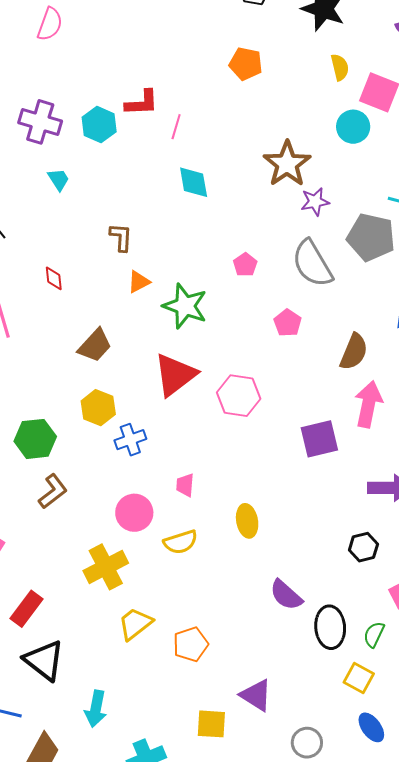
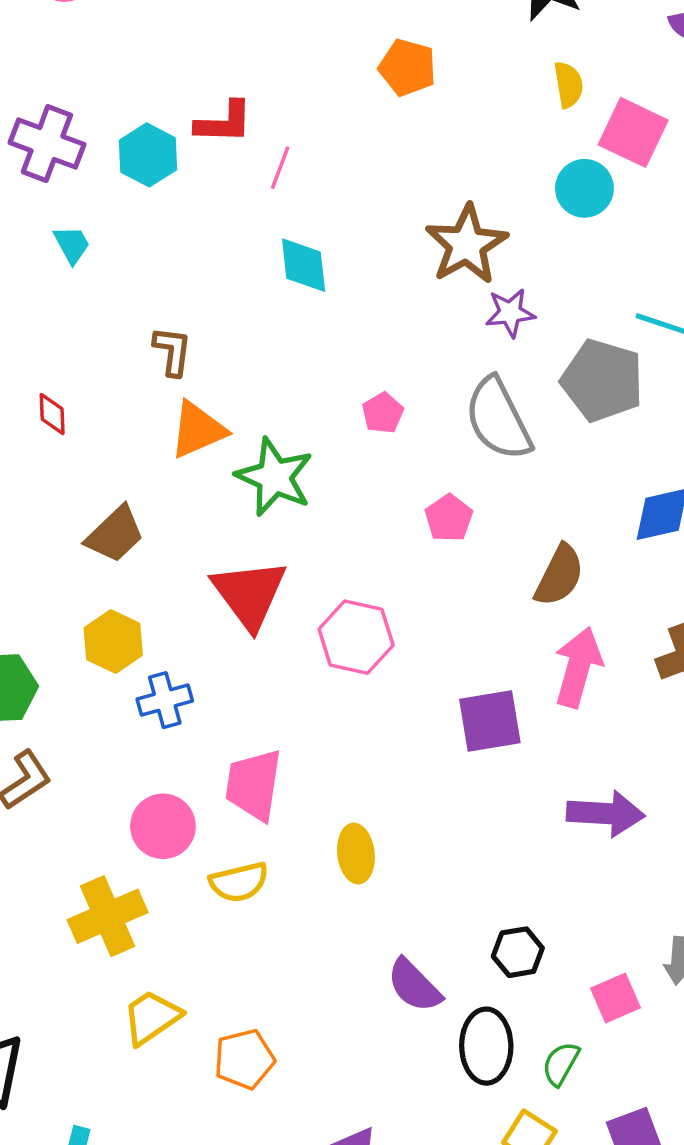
orange triangle: (139, 282) -> (198, 430), size x1.5
red triangle: (175, 375) -> (249, 594), turned -33
pink trapezoid: (185, 485) -> (254, 785), size x1.8
black hexagon: (363, 547) -> (518, 952), moved

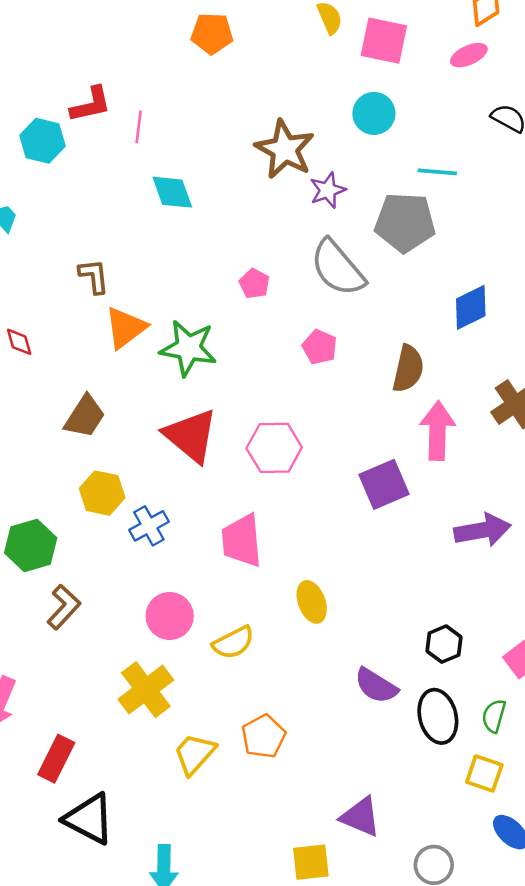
cyan circle: (584, 188) -> (374, 113), moved
pink trapezoid: (254, 785) -> (242, 541), moved
orange pentagon: (244, 1059) -> (263, 736), moved

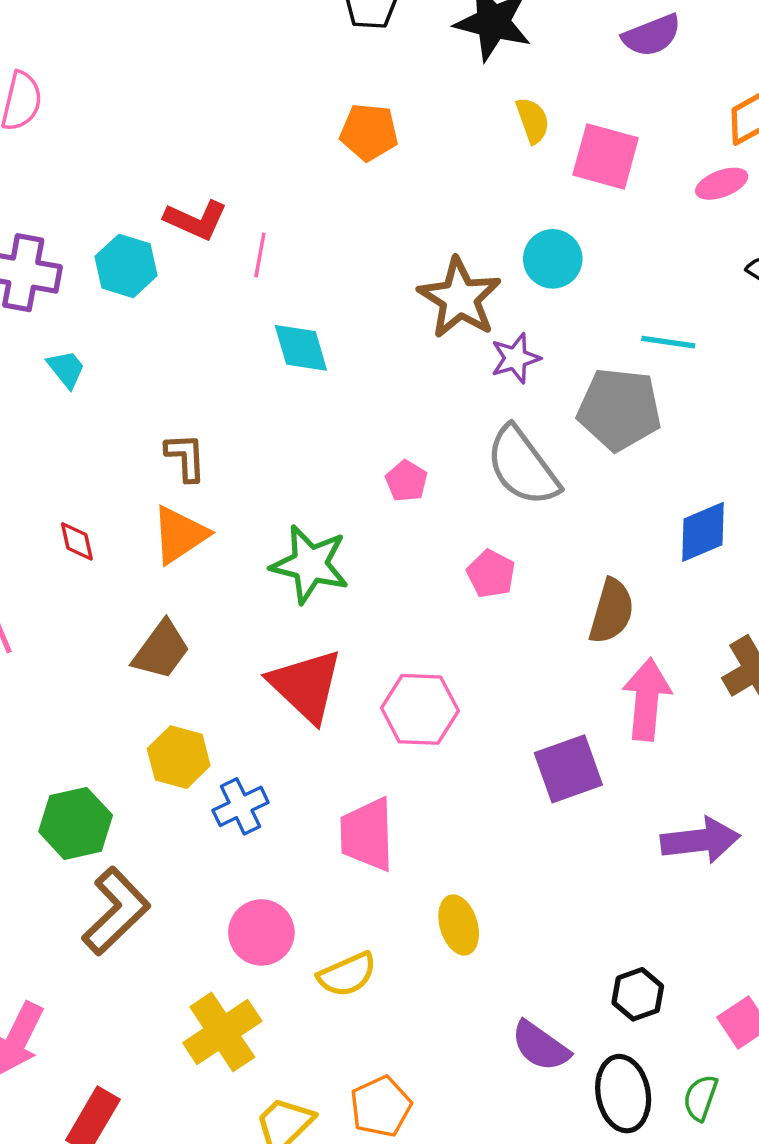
red L-shape: (91, 104) -> (196, 220), turned 33
cyan circle: (374, 113) -> (553, 259), moved
orange triangle: (126, 328) -> (180, 535), moved
brown L-shape: (64, 607) -> (116, 911), size x1.4

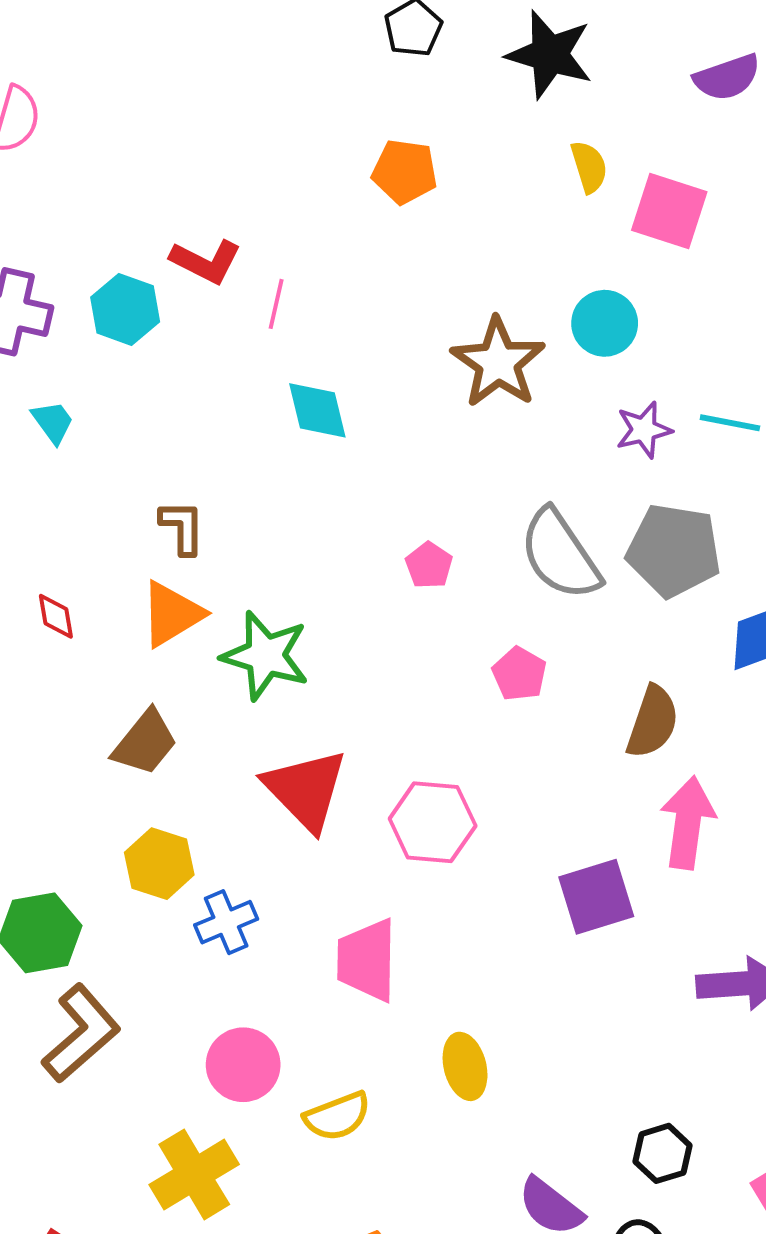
purple star: (515, 358) -> (644, 430), moved
gray pentagon: (619, 409) -> (674, 550), moved
green star: (310, 564) -> (265, 656), moved

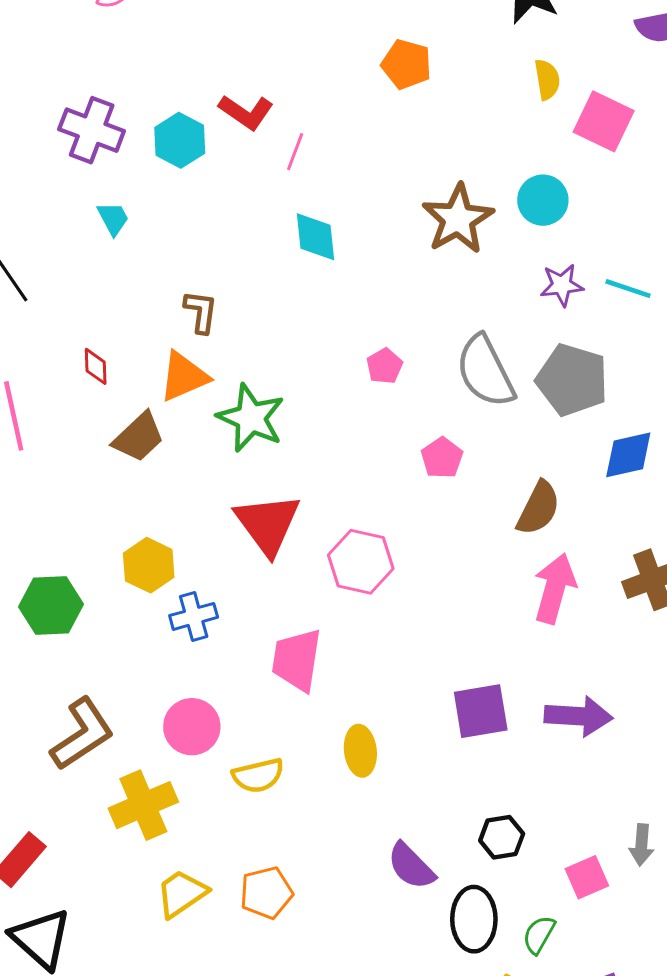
brown trapezoid: (145, 743) -> (139, 437), moved
purple square: (596, 897) -> (481, 711), moved
brown L-shape: (81, 1033) -> (82, 734), moved

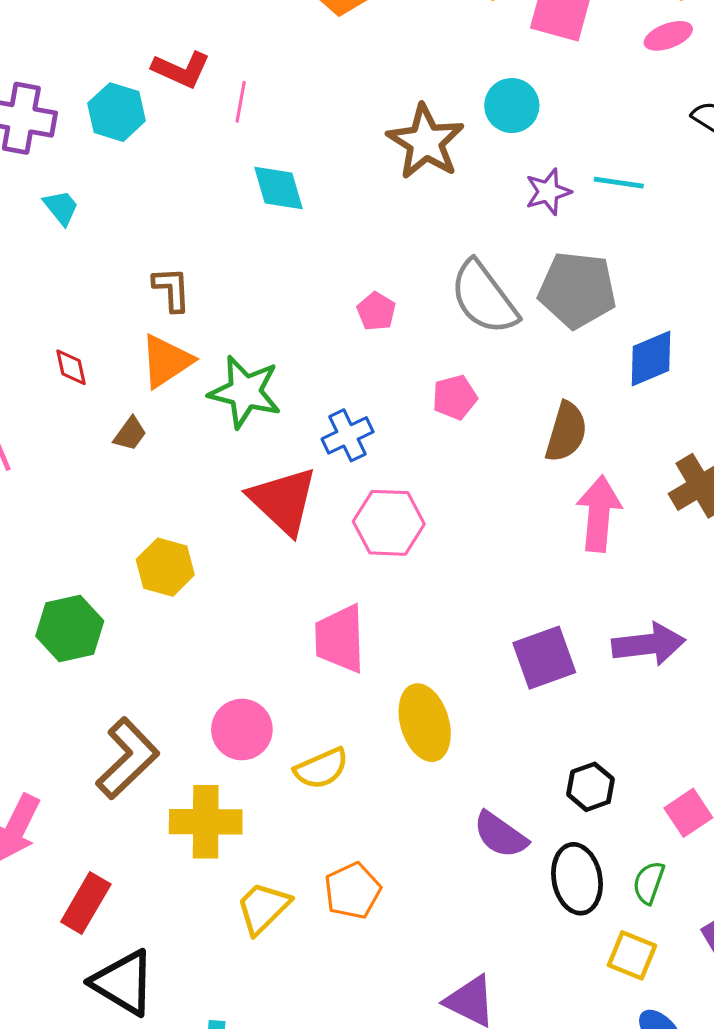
brown trapezoid: (139, 437) -> (130, 434), size x0.6
pink pentagon: (442, 458) -> (455, 397), turned 30
blue cross: (194, 616) -> (348, 435), moved
yellow ellipse: (360, 751) -> (425, 723), size x1.4
yellow cross: (143, 805) -> (206, 822), turned 34

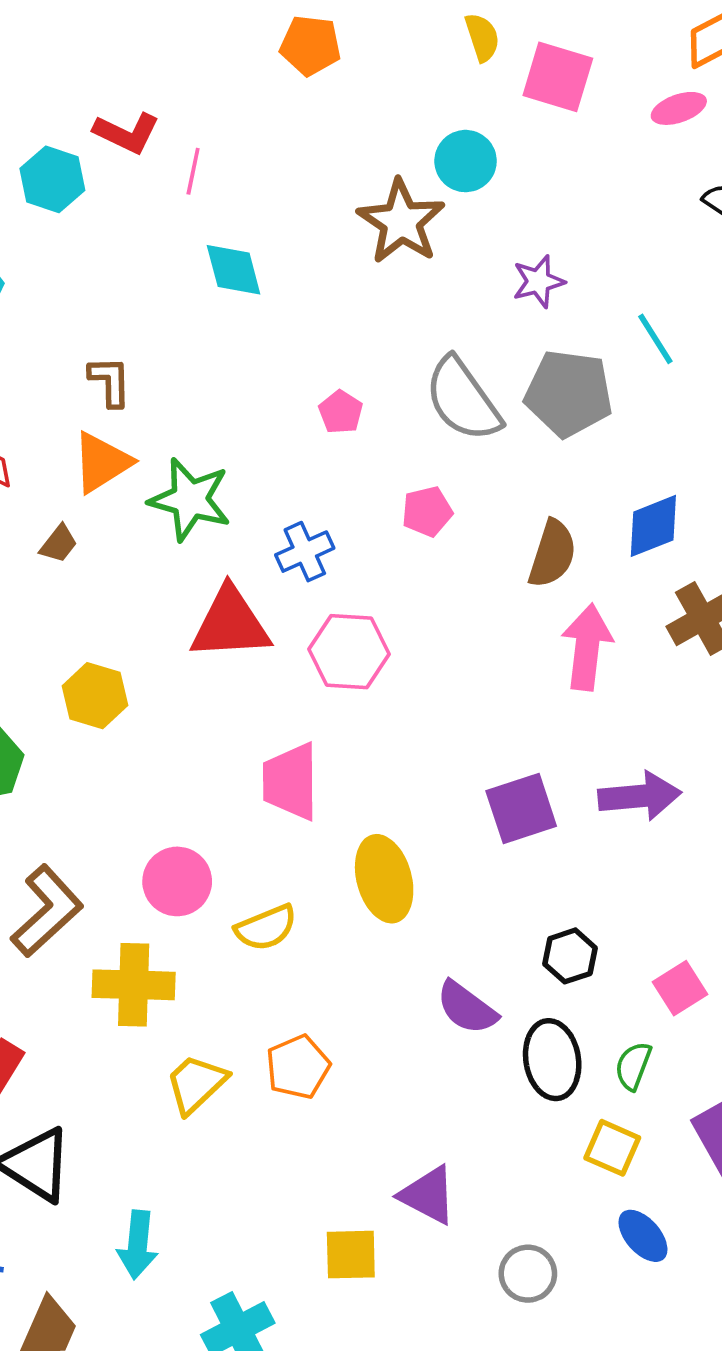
cyan circle: (512, 106) -> (466, 161), moved
cyan line: (619, 183) -> (655, 339), moved, turned 48
blue diamond: (651, 358) -> (653, 526), moved
red triangle: (283, 501) -> (230, 624), turned -48

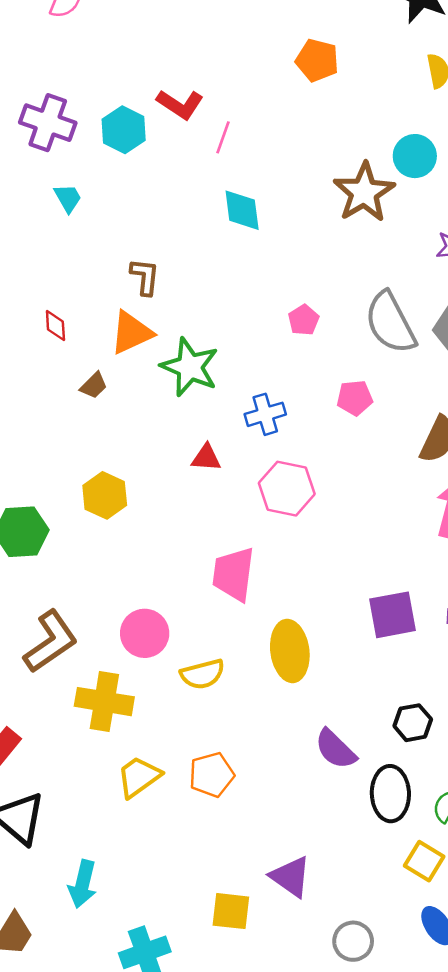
red triangle: (230, 624) -> (206, 458), size x0.5

